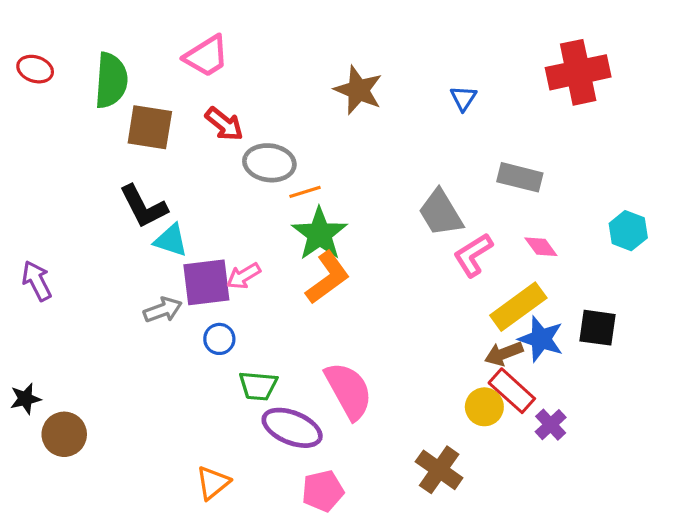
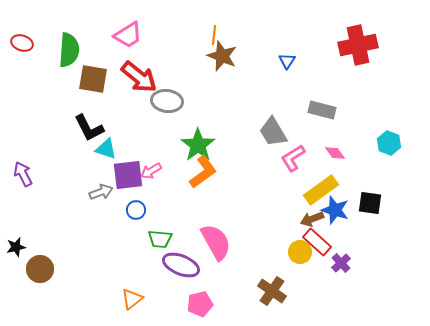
red arrow: (224, 124) -> (139, 77), size x1.5
orange line: (305, 192) -> (214, 35), moved, turned -66

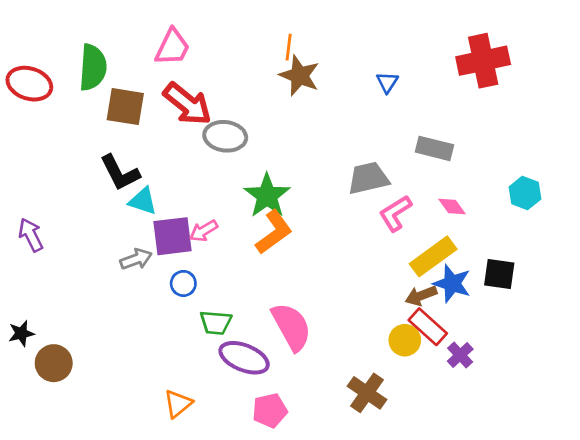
pink trapezoid: (128, 35) -> (173, 47), turned -32
red ellipse: (22, 43) -> (29, 84), moved, size x1.5
gray trapezoid: (273, 132) -> (368, 178), turned 108

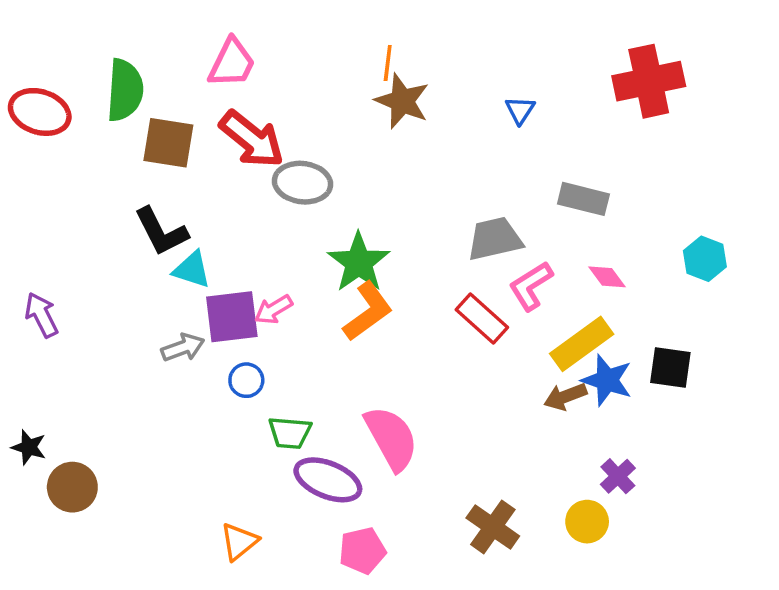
red rectangle: (428, 327) -> (482, 319), moved
black star: (21, 333) -> (29, 447), turned 30
yellow circle: (405, 340) -> (587, 522), moved

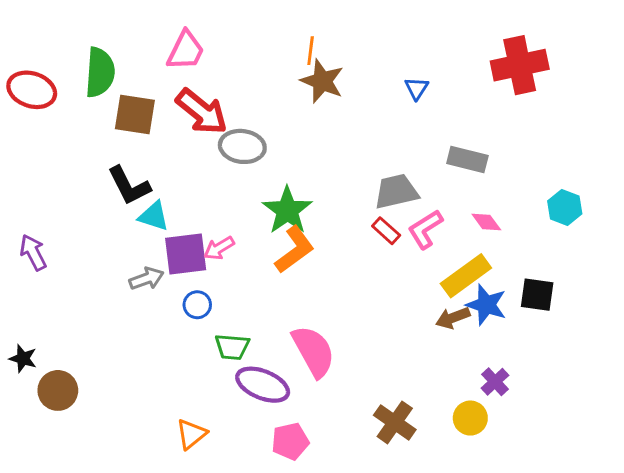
red rectangle: (482, 319) -> (386, 231), moved, size x0.7

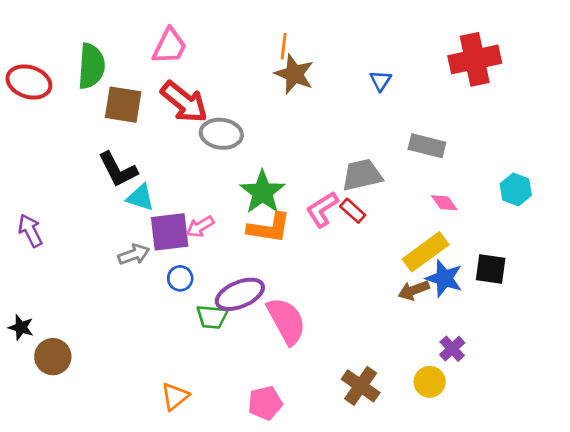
pink L-shape: (425, 229) -> (322, 209), moved
orange L-shape: (295, 250) -> (269, 228), turned 45
purple ellipse: (263, 385) -> (240, 294), moved, turned -45

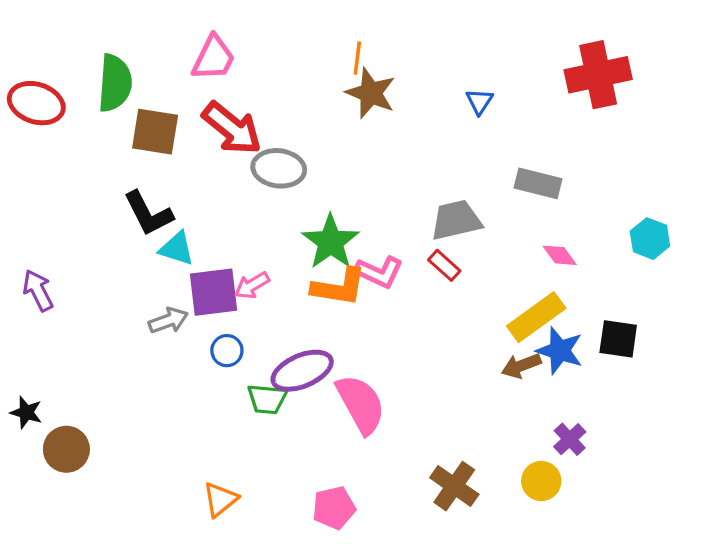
pink L-shape: (322, 209) -> (379, 272), moved, turned -123

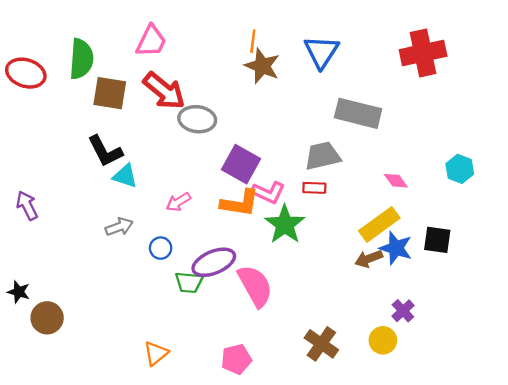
blue triangle: (479, 101) -> (321, 52), moved, size x1.8
gray rectangle: (538, 183) -> (358, 113), moved, size x1.4
green star: (331, 242) -> (285, 224), moved
red rectangle: (444, 265) -> (314, 188), turned -40
purple square: (214, 292) -> (241, 164), moved, turned 36

